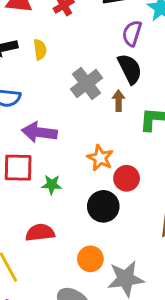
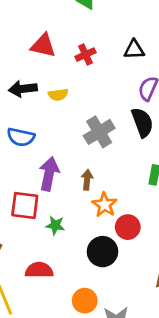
yellow semicircle: (40, 50) -> (58, 95), turned 84
brown arrow: (119, 101) -> (87, 180), moved
purple arrow: (39, 132) -> (49, 174), turned 88

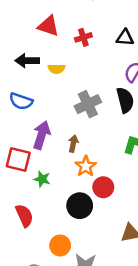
red semicircle: (39, 270) -> (24, 216), turned 60

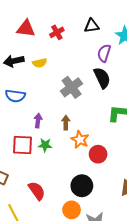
purple arrow: (42, 135) -> (38, 121), size x0.6
green star: (42, 179) -> (45, 145), moved
black circle: (80, 206) -> (82, 186), moved

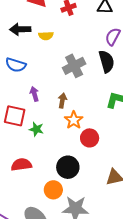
purple arrow: (38, 121) -> (34, 94), turned -32
green star: (45, 145) -> (36, 129), moved
red semicircle: (37, 191) -> (21, 165), turned -72

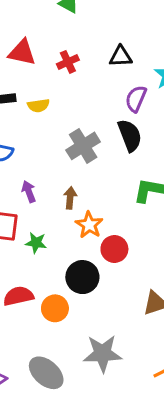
black circle: (68, 167) -> (82, 277), moved
orange circle: (53, 190) -> (55, 308), moved

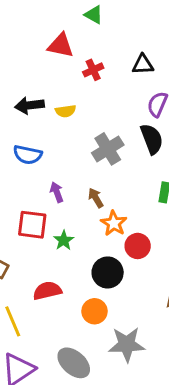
red triangle: (22, 52) -> (61, 45), moved
brown arrow: (70, 198) -> (96, 198), turned -36
green star: (36, 243) -> (64, 240), turned 30
orange circle: (55, 308) -> (95, 311), moved

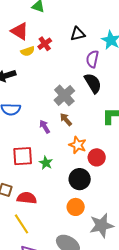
red triangle: (61, 45) -> (20, 31), turned 30
yellow semicircle: (66, 111) -> (28, 51), moved
purple arrow: (57, 192) -> (45, 127), moved
brown arrow: (96, 198) -> (66, 119), moved
red semicircle: (47, 291) -> (27, 198), moved, turned 30

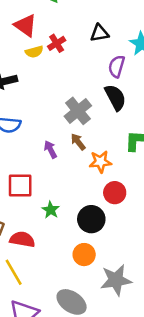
orange star: (78, 145) -> (100, 162), moved, turned -30
green star: (46, 163) -> (51, 210), moved

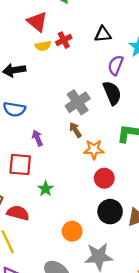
purple arrow: (50, 149) -> (37, 138), moved
black circle: (91, 219) -> (110, 212), moved

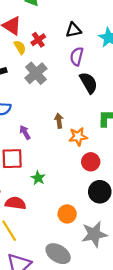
yellow semicircle: (43, 46) -> (20, 47), turned -104
purple semicircle: (116, 65) -> (77, 56), moved
gray cross: (78, 102) -> (36, 73), moved
brown arrow: (75, 130) -> (59, 121), turned 32

